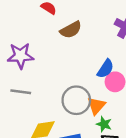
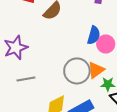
orange triangle: (96, 106) -> (96, 70), turned 30

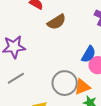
gray line: (26, 79) -> (16, 78), turned -36

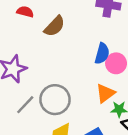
gray circle: (65, 83) -> (55, 100), moved

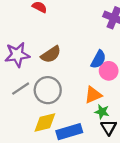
brown semicircle: (55, 26) -> (51, 54), moved

